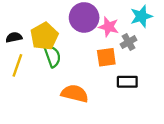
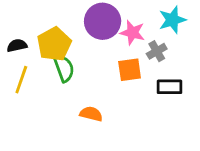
black rectangle: (127, 82) -> (170, 87), moved
orange semicircle: (75, 93) -> (91, 114), size x0.7

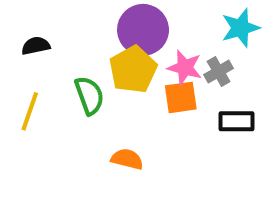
pink star: (132, 33) -> (185, 68), moved
yellow pentagon: (54, 44) -> (133, 70), moved
black semicircle: (17, 45) -> (36, 46), moved

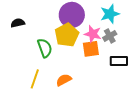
cyan star: (240, 28) -> (110, 14), moved
yellow line: (30, 111) -> (35, 79), moved
orange semicircle: (127, 159) -> (64, 80), turned -42

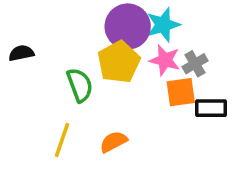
cyan star: (110, 14) -> (163, 25), moved
black semicircle: (18, 23) -> (21, 53), moved
orange square: (91, 49) -> (181, 92), moved

